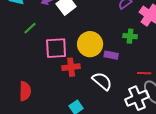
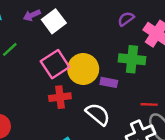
green cross: (130, 36) -> (132, 59), size x1.5
pink square: (56, 48) -> (55, 64), moved, turned -30

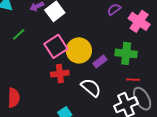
green cross: (132, 59) -> (126, 53), moved
purple rectangle: (109, 82) -> (100, 62), turned -48

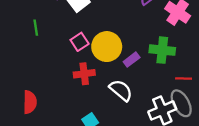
green line: (19, 34) -> (36, 28), turned -56
pink square: (56, 46) -> (80, 42), size x0.7
red line: (133, 80) -> (184, 78), moved

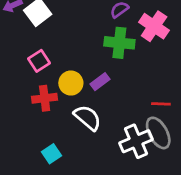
yellow circle: (107, 47) -> (71, 83), moved, size x0.7
green cross: (162, 50) -> (119, 43), moved

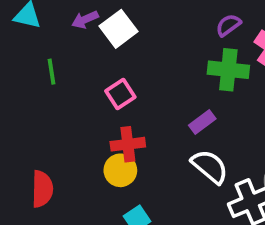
yellow circle: (71, 83) -> (120, 170), moved
white semicircle: (88, 118) -> (210, 167), moved

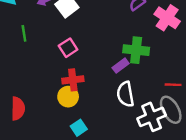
green cross: (228, 70) -> (136, 50), moved
white semicircle: (210, 167) -> (125, 94), turned -140

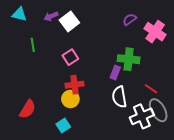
purple rectangle: (121, 66) -> (115, 72), turned -32
red line: (173, 85) -> (151, 89), moved, turned 32
red semicircle: (18, 109) -> (28, 109), turned 30
cyan square: (79, 128) -> (63, 125), moved

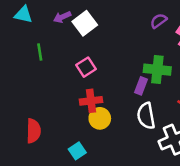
yellow circle: (70, 99) -> (100, 118), moved
red semicircle: (28, 109) -> (33, 131), turned -30

